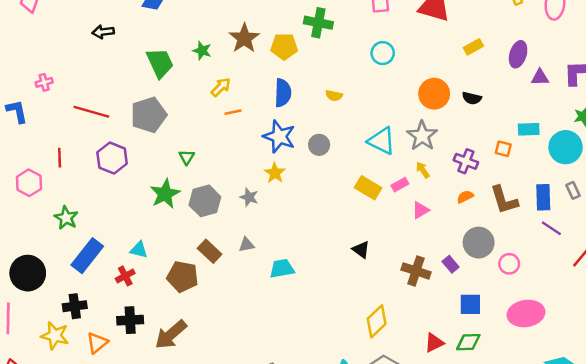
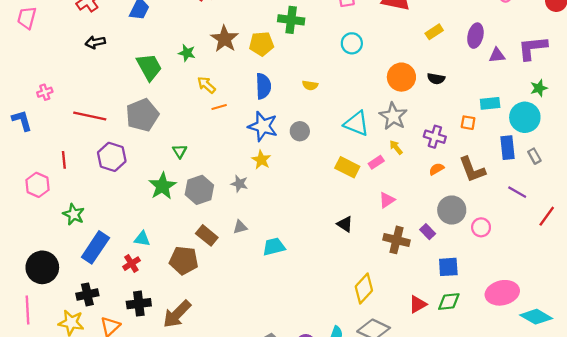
yellow arrow: (221, 87) -> (206, 85), turned -90
blue rectangle: (543, 197) -> (508, 148), moved
pink triangle: (421, 210) -> (387, 200), moved
pink ellipse: (526, 314) -> (502, 293), moved

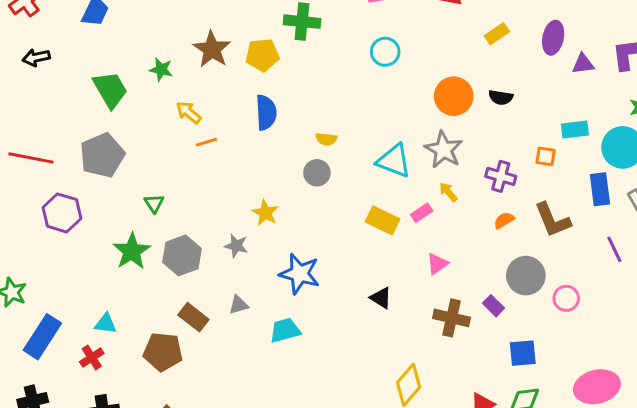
yellow semicircle: (310, 85) -> (326, 139), moved
blue star: (263, 126) -> (300, 274), moved
purple line: (517, 192) -> (614, 249), turned 36

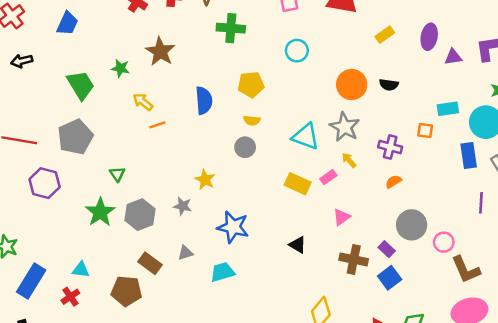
yellow pentagon: (262, 55) -> (251, 85), moved
brown L-shape: (553, 220) -> (466, 270), moved
purple line: (614, 249) -> (481, 203), turned 30
blue square: (523, 353) -> (390, 278), moved, turned -30

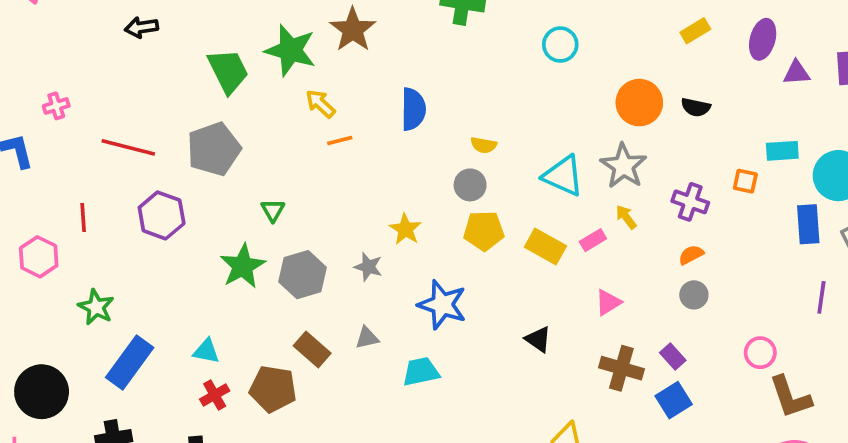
green star: (120, 68) -> (290, 50), size x1.8
yellow pentagon: (251, 85) -> (484, 231), moved
gray circle: (412, 225) -> (694, 295), moved, size x0.6
red cross: (70, 297) -> (215, 395), moved

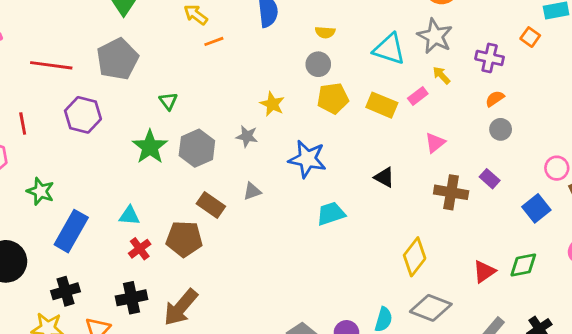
orange square: (745, 181) -> (530, 37), turned 30
cyan trapezoid: (421, 372) -> (331, 214), moved
blue square: (674, 400) -> (536, 208), moved

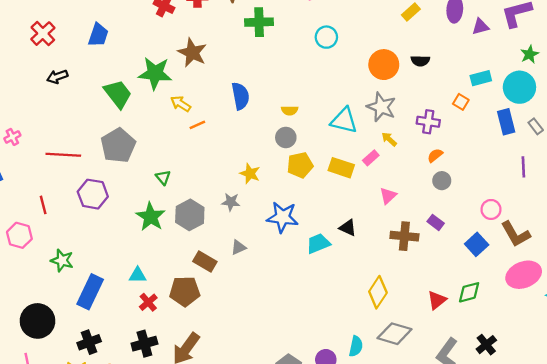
cyan trapezoid: (331, 214) -> (318, 244), moved

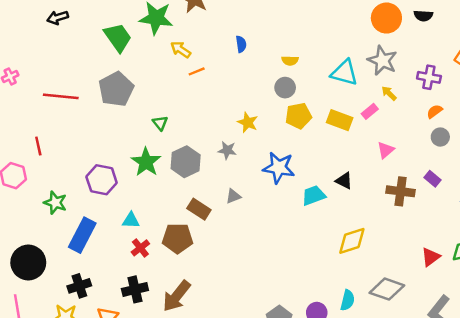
blue semicircle: (240, 96) -> (241, 44), size x0.6
purple hexagon: (93, 194) -> (102, 180), moved
yellow diamond: (378, 292) -> (352, 241), moved, turned 36

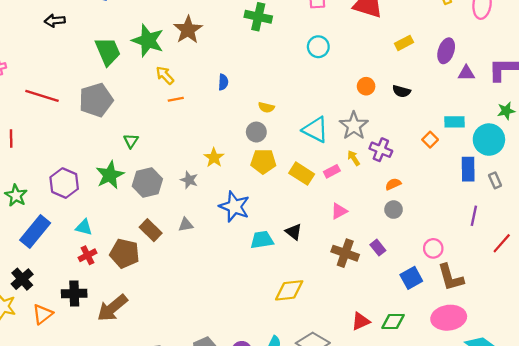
orange circle: (386, 18) -> (366, 86), size x0.6
purple cross: (429, 77) -> (381, 150), moved
black cross: (79, 286) -> (22, 279), turned -35

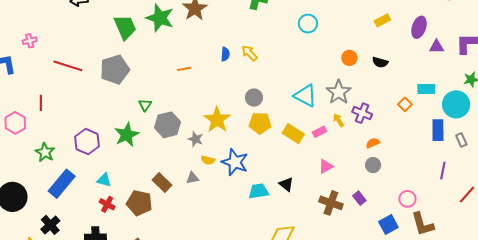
yellow arrow: (165, 75) -> (249, 53), moved
yellow semicircle: (266, 107) -> (208, 160), moved
yellow star: (214, 158) -> (217, 120), size x1.5
gray hexagon: (147, 183) -> (168, 125), moved
red cross: (88, 255) -> (107, 204), turned -35

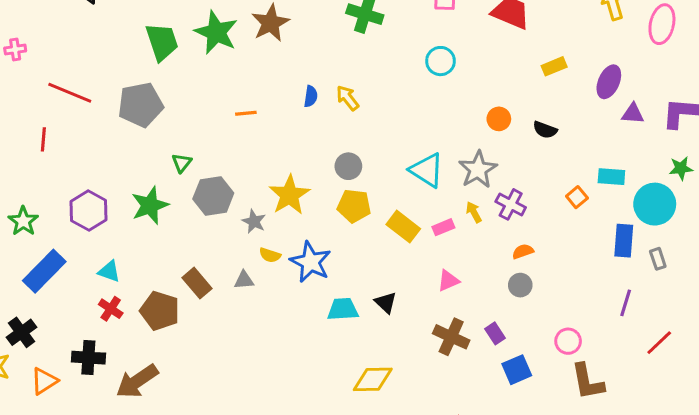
red line: (41, 103) -> (43, 139), moved
blue square: (388, 224) -> (517, 370), moved

